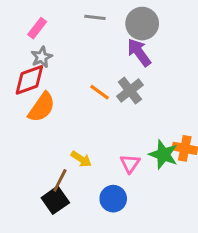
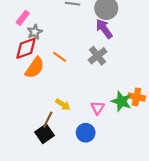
pink rectangle: (37, 28) -> (23, 18), moved
orange line: (100, 92) -> (60, 57), moved

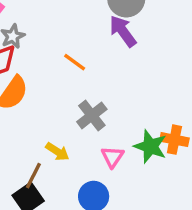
gray cross: (98, 56) -> (92, 115), moved
orange line: (60, 57) -> (75, 62), moved

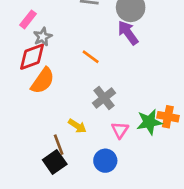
green star: (150, 146) -> (149, 122), turned -30
brown line: (33, 176) -> (59, 145), turned -48

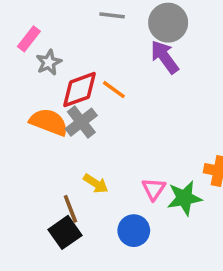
red diamond: (32, 57) -> (80, 90), moved
orange semicircle: (43, 81) -> (49, 122), turned -104
gray cross: (104, 98) -> (81, 122), moved
green star: (149, 122) -> (184, 198), moved

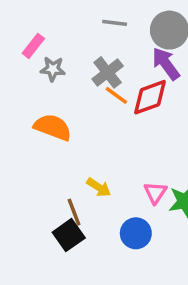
gray star: (49, 62) -> (53, 69), turned 30
red diamond: (80, 90) -> (150, 97), moved
gray cross: (81, 122) -> (108, 72), moved

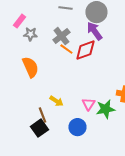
orange semicircle: (53, 127) -> (30, 67), turned 45

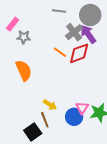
gray cross: (61, 36) -> (74, 32), moved
brown line: (42, 115) -> (45, 120), moved
blue circle: (77, 127) -> (74, 117), moved

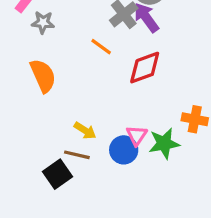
red diamond: (79, 53) -> (145, 68), moved
brown line: (45, 120) -> (77, 155), turned -56

